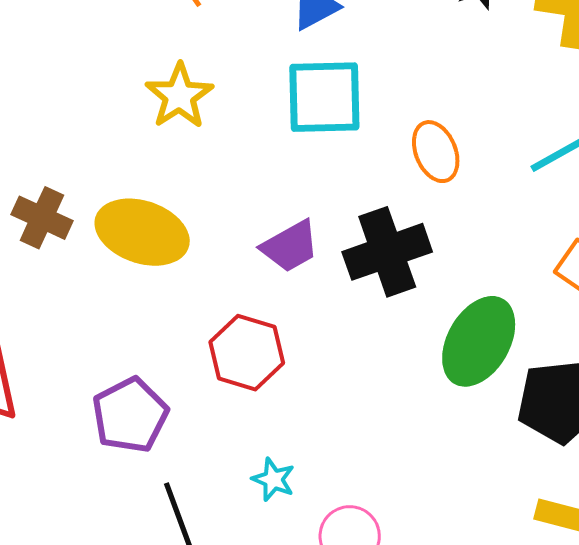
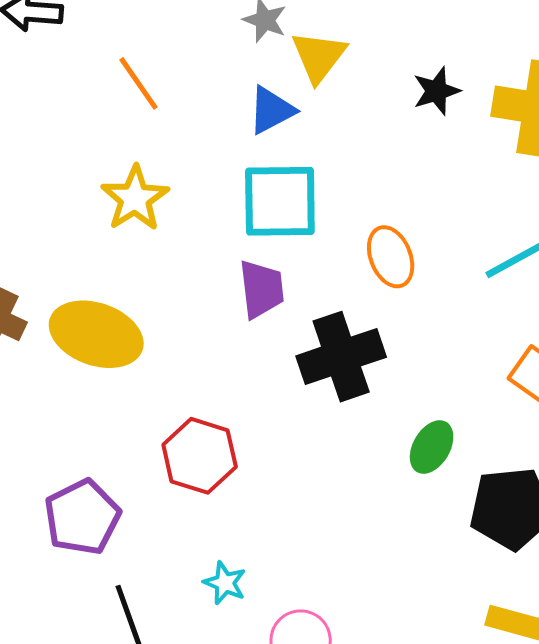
purple trapezoid: (290, 246) -> (261, 289), moved, turned -68
green ellipse: (479, 341) -> (432, 447), size x0.6

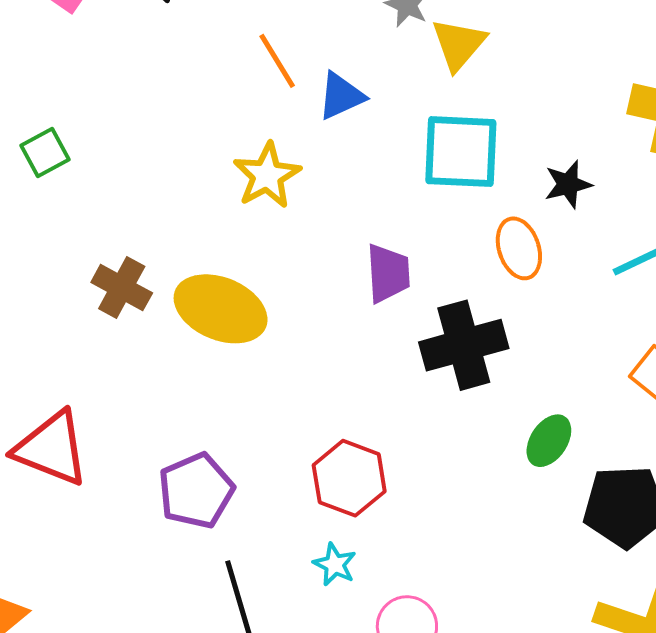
black star: (436, 91) -> (568, 184), moved
blue triangle: (271, 110) -> (341, 96), moved
cyan square: (280, 201) -> (461, 152), moved
red hexagon: (200, 456) -> (349, 478), moved

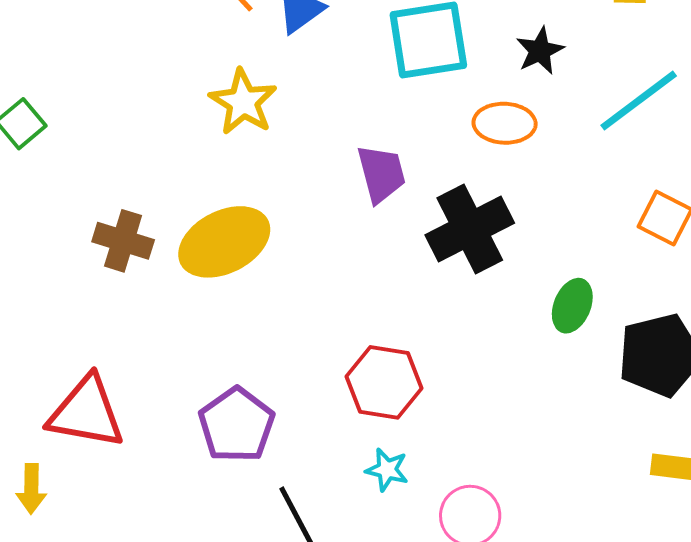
orange ellipse: (519, 248) -> (505, 123), turned -58
yellow ellipse: (221, 309) -> (224, 242), turned -38

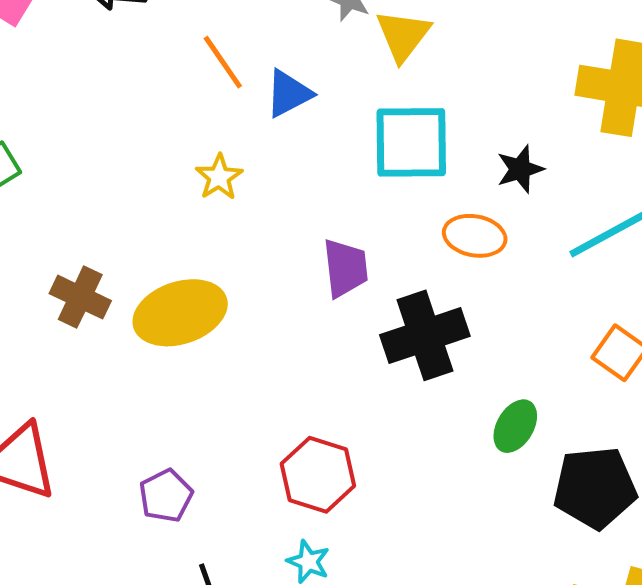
yellow star: (243, 102) -> (219, 177), size x0.7
purple pentagon: (236, 425) -> (166, 496), size x0.7

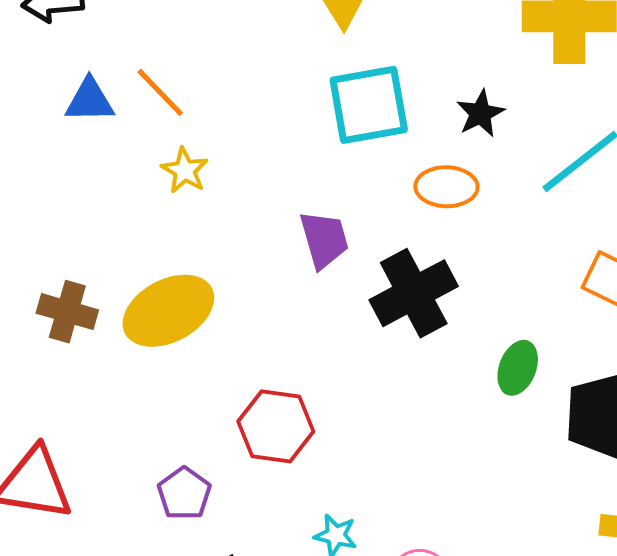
orange line: (223, 62) -> (160, 92), moved
blue triangle: (289, 94) -> (90, 100), moved, turned 36
red hexagon: (318, 475) -> (276, 426), moved

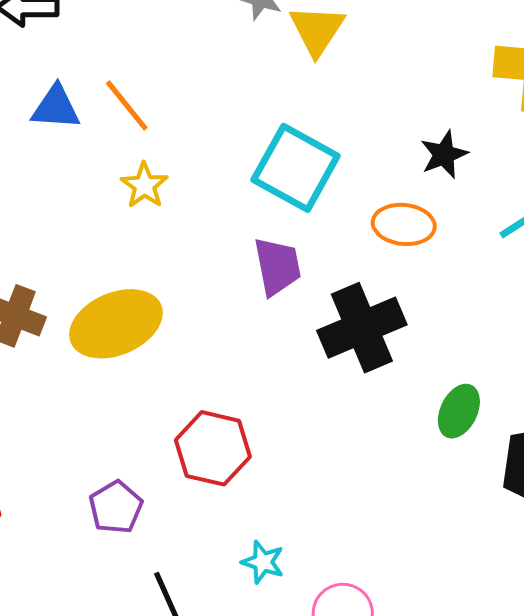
cyan square: (369, 105) -> (296, 168), moved, turned 34

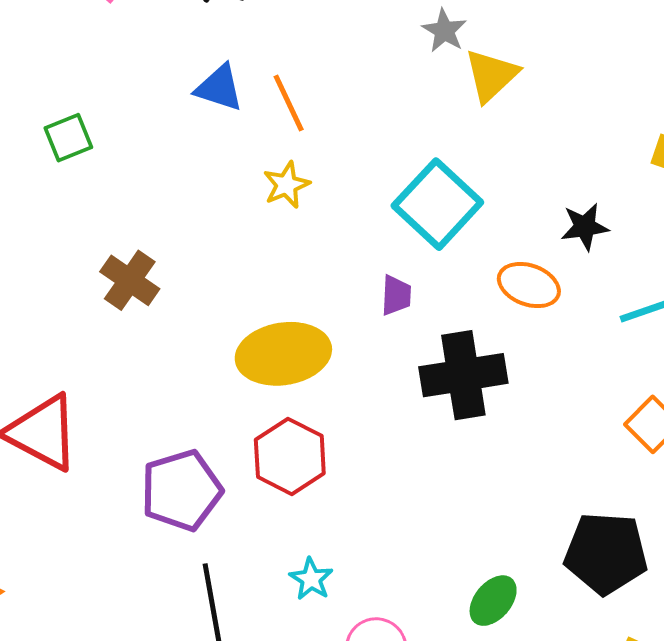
purple trapezoid: (277, 266) -> (396, 295), size x0.7
yellow ellipse: (116, 324) -> (283, 354), moved
green ellipse: (459, 411) -> (493, 601), moved
purple pentagon: (116, 507) -> (181, 490), size x1.5

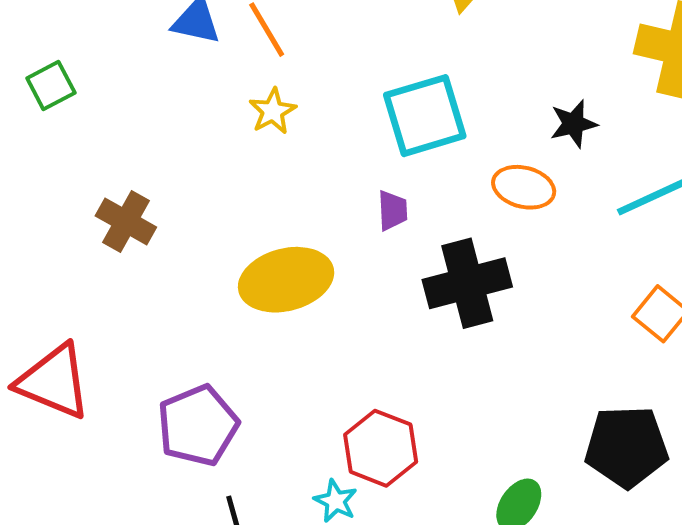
cyan square: (437, 204) -> (425, 116), turned 36
red hexagon: (290, 456) -> (381, 448), moved

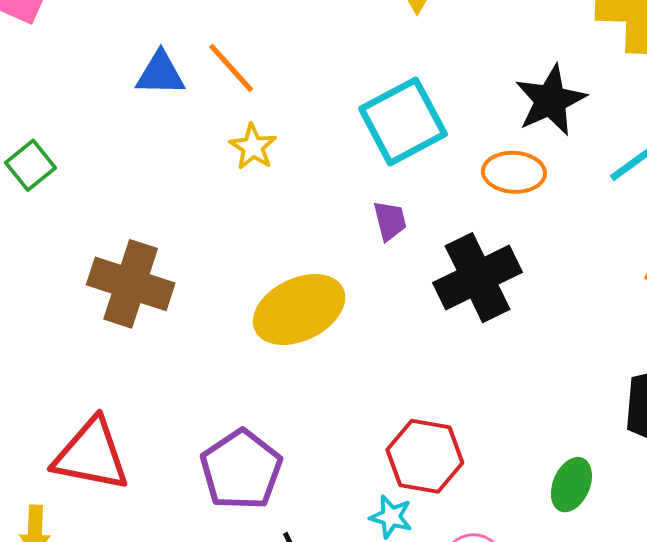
black star: (574, 124) -> (550, 100), size x1.5
brown cross: (126, 221) -> (131, 284), size x1.4

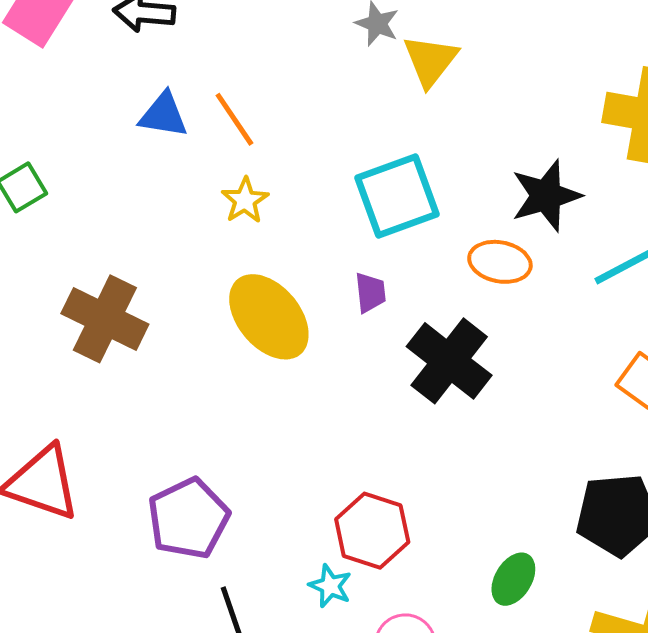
black cross: (478, 278) -> (449, 361), turned -34
yellow ellipse: (299, 309) -> (269, 317), moved, turned 68

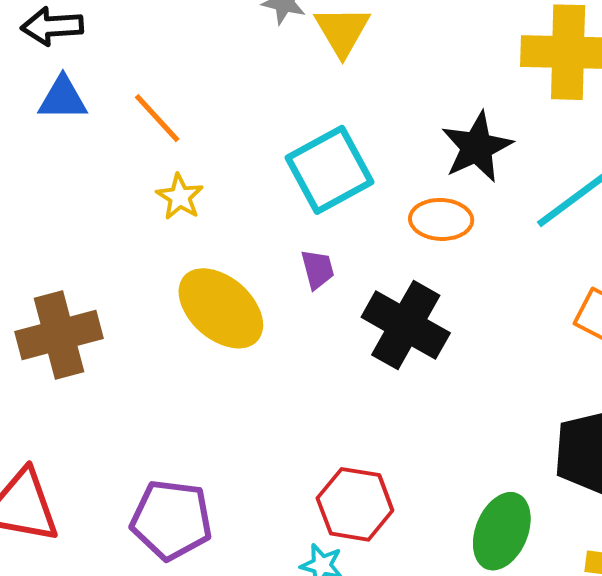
blue triangle: (163, 115) -> (63, 98), moved
brown cross: (105, 319) -> (59, 335), turned -32
purple pentagon: (188, 518) -> (171, 520), turned -30
green ellipse: (513, 579) -> (502, 531), size x1.4

